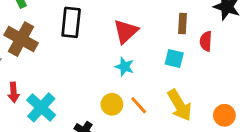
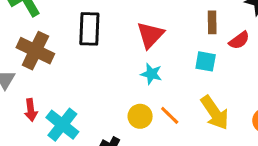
red semicircle: (206, 41) -> (239, 40), turned -126

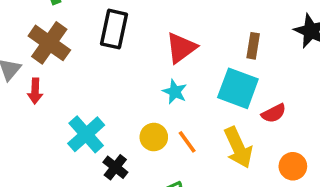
red semicircle: (239, 40) -> (274, 113), moved
cyan square: (206, 61) -> (238, 88), size x1.6
red arrow: (31, 110) -> (35, 91), moved
cyan cross: (62, 125) -> (86, 134), moved

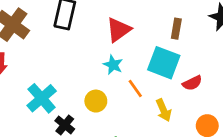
orange line: (187, 142) -> (135, 88), moved
yellow arrow: (238, 148) -> (164, 110), size x0.7

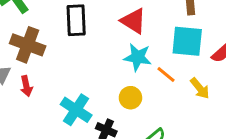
red triangle: (119, 30) -> (133, 21), turned -36
cyan star: (113, 65) -> (138, 57), size x1.4

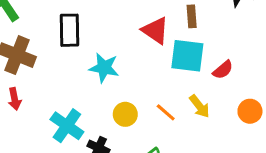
red triangle: (133, 21) -> (155, 30), moved
cyan star: (138, 57) -> (104, 68), moved
orange line: (166, 75) -> (166, 112), moved

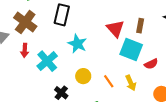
red arrow: (15, 99) -> (25, 50), moved
cyan cross: (67, 126) -> (47, 61), moved

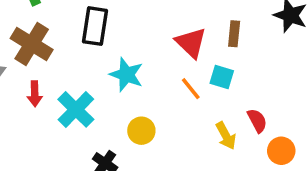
cyan square: (131, 49) -> (222, 77), size x0.6
red semicircle: (151, 64) -> (257, 121), moved, turned -88
orange line: (109, 81) -> (191, 89), moved

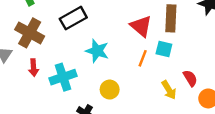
black rectangle: (95, 26) -> (73, 18), turned 55
brown rectangle: (234, 34) -> (171, 18), size x1.5
orange line: (191, 89) -> (143, 58), turned 63
cyan cross: (76, 109) -> (63, 77), turned 30

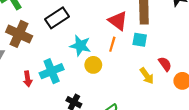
orange line: (143, 58) -> (112, 44), moved
red arrow: (34, 68) -> (28, 79), moved
yellow circle: (110, 90) -> (93, 65), moved

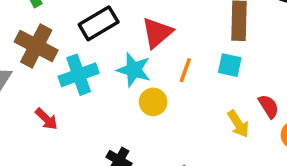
red triangle: (118, 21) -> (157, 33), moved, turned 40
cyan cross: (52, 71) -> (79, 75), moved
red arrow: (28, 79) -> (46, 119), turned -40

